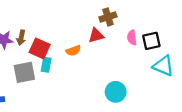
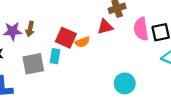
pink semicircle: (132, 38) -> (141, 29), size x1.5
red square: (40, 48) -> (66, 38), moved

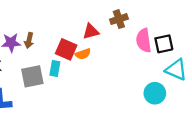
red triangle: (105, 27) -> (91, 31), moved
cyan circle: (125, 83) -> (155, 93), moved

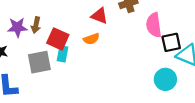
red triangle: (91, 31) -> (99, 16), turned 36
black square: (164, 44) -> (171, 42), moved
red square: (66, 49) -> (58, 39), moved

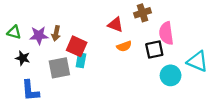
orange semicircle: (91, 39) -> (124, 46), moved
black square: (171, 42) -> (154, 49), moved
cyan circle: (165, 79) -> (171, 75), moved

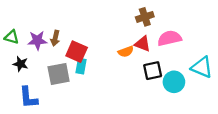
red triangle: (115, 25) -> (143, 44), moved
pink semicircle: (166, 33) -> (169, 38), turned 85
black square: (154, 49) -> (153, 71), moved

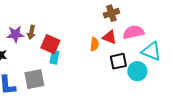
orange semicircle: (126, 52) -> (94, 44), turned -64
cyan triangle: (202, 67) -> (151, 51), moved
gray square: (59, 74) -> (34, 79), moved

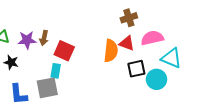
orange semicircle: (94, 44) -> (111, 51), size x1.5
cyan rectangle: (54, 57) -> (56, 71), moved

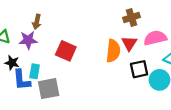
brown arrow: (44, 38) -> (37, 22), moved
red triangle: (127, 43) -> (129, 43), turned 42
cyan rectangle: (56, 71) -> (35, 71), moved
blue L-shape: (19, 94) -> (22, 80), moved

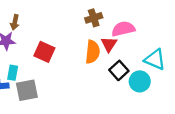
brown cross: (131, 17) -> (94, 18), moved
pink semicircle: (155, 38) -> (123, 29), moved
black square: (139, 69) -> (119, 70), turned -30

